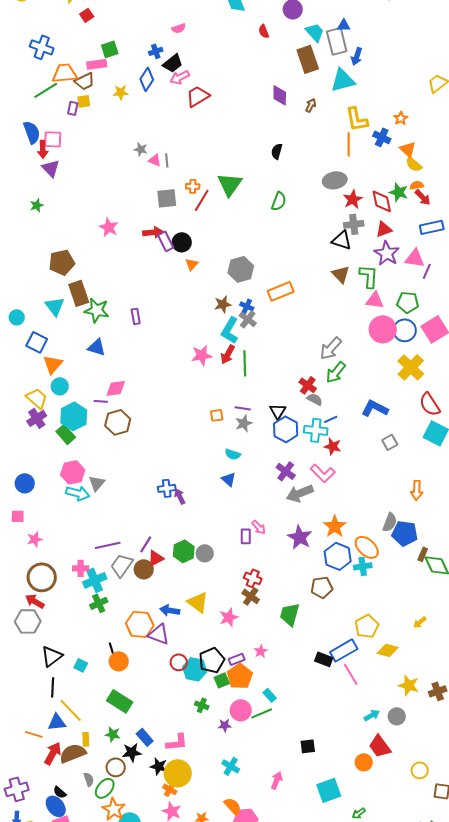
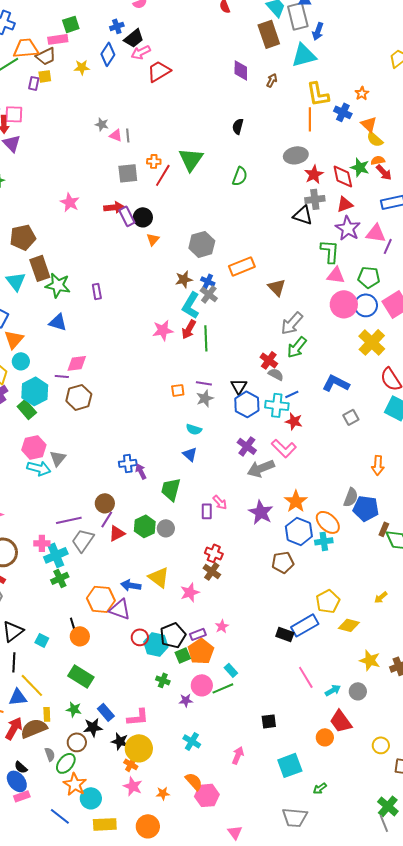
brown triangle: (341, 274) -> (277, 287), moved
brown circle: (144, 569) -> (105, 503), moved
green trapezoid: (290, 614) -> (171, 489), moved
pink line: (351, 674) -> (306, 677), moved

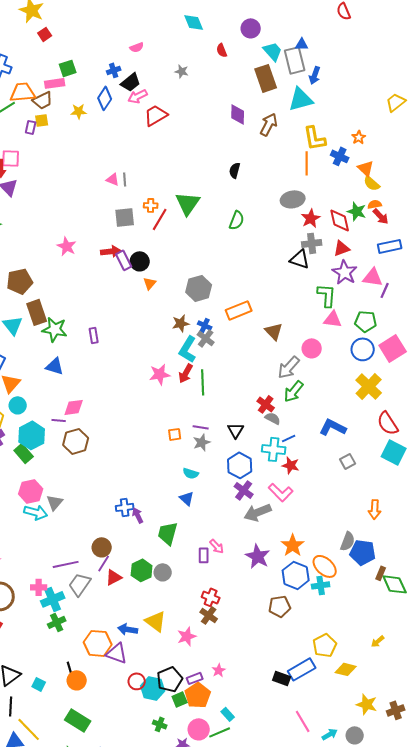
brown arrow: (272, 80) -> (269, 124), size x1.6
gray star: (102, 124) -> (182, 71), moved
pink circle: (344, 304) -> (312, 348), moved, size x0.7
blue hexagon: (247, 404) -> (240, 465), moved

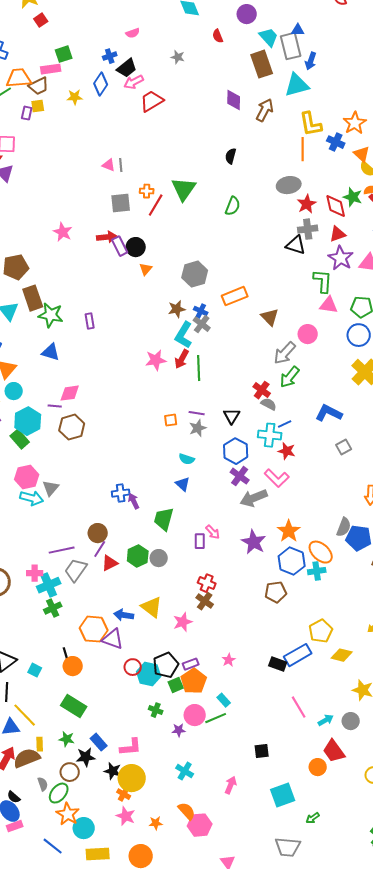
orange star: (359, 137) -> (355, 123), size x1.6
pink star: (219, 670) -> (229, 660), moved

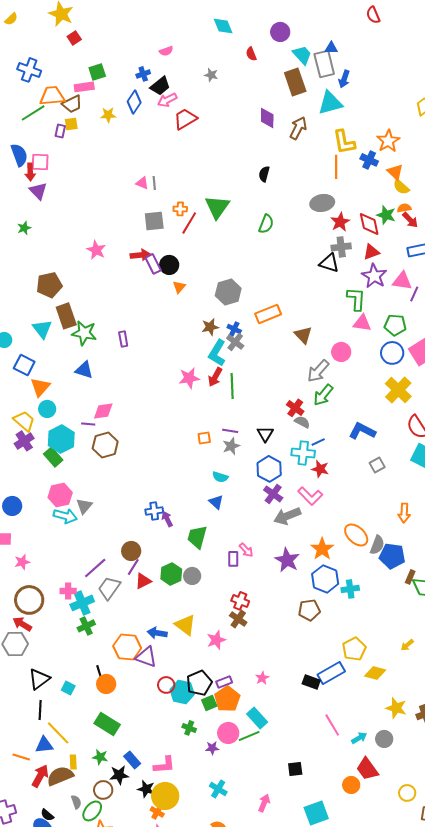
purple line: (62, 550) -> (95, 568), turned -30
orange ellipse: (321, 552) -> (356, 535), moved
cyan rectangle: (224, 700) -> (257, 718), size x1.5

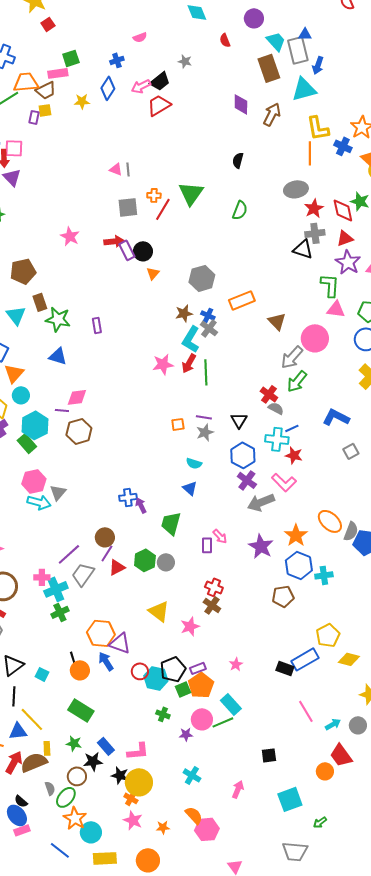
black trapezoid: (160, 86) -> (160, 81), moved
brown rectangle: (66, 316) -> (40, 302), size x0.7
pink circle: (341, 352) -> (315, 338), size x1.4
blue arrow: (157, 633) -> (106, 661), moved, turned 48

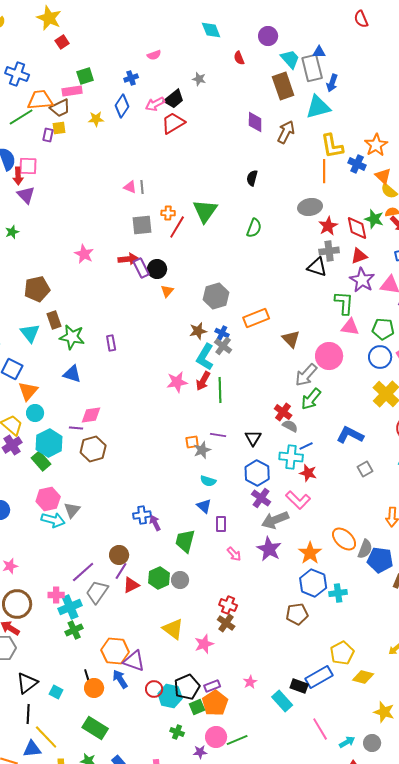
gray star: (205, 432) -> (202, 450), moved
purple rectangle: (207, 545) -> (221, 524), moved
purple star: (261, 546) -> (269, 549), moved
cyan rectangle: (231, 704) -> (282, 701), moved

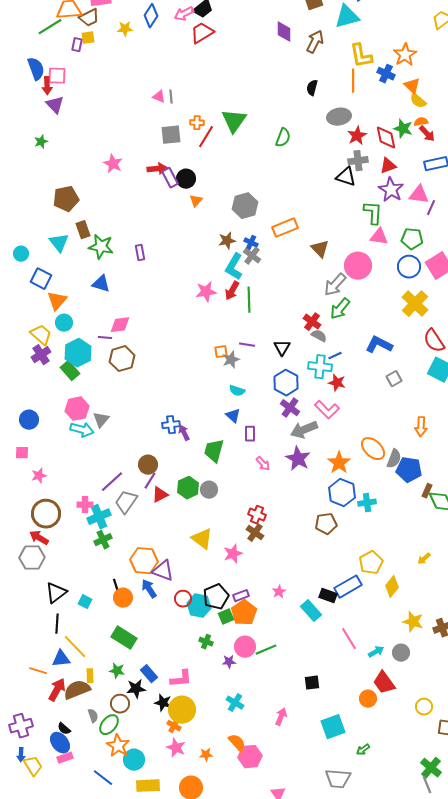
black semicircle: (252, 178) -> (312, 88), moved
yellow diamond: (363, 677) -> (392, 587), turned -65

